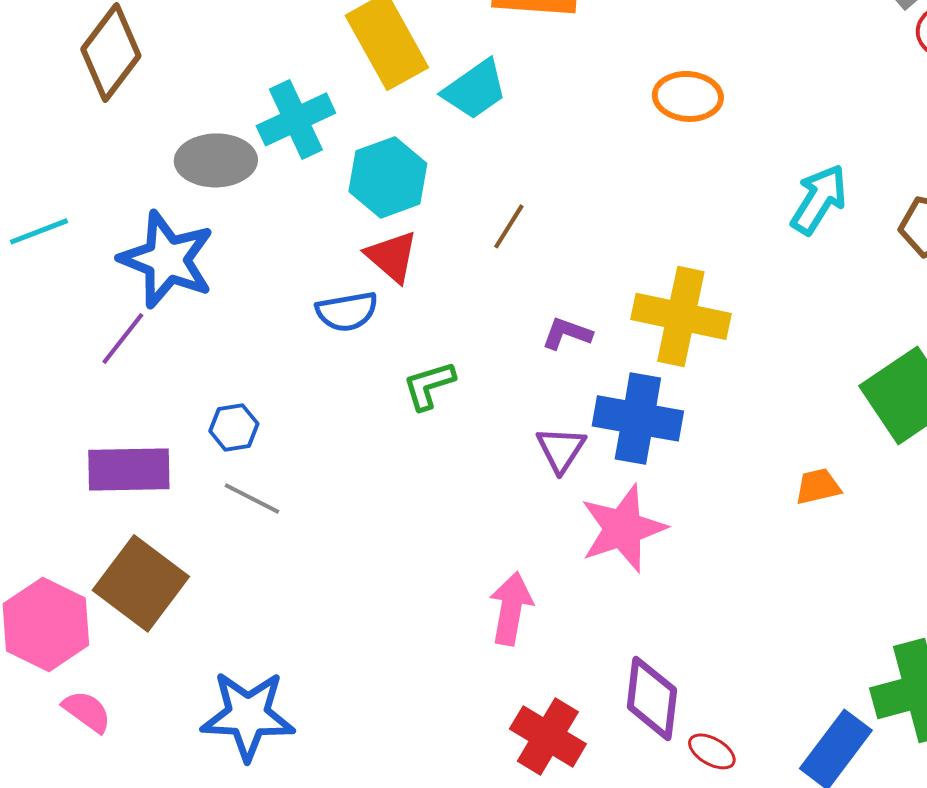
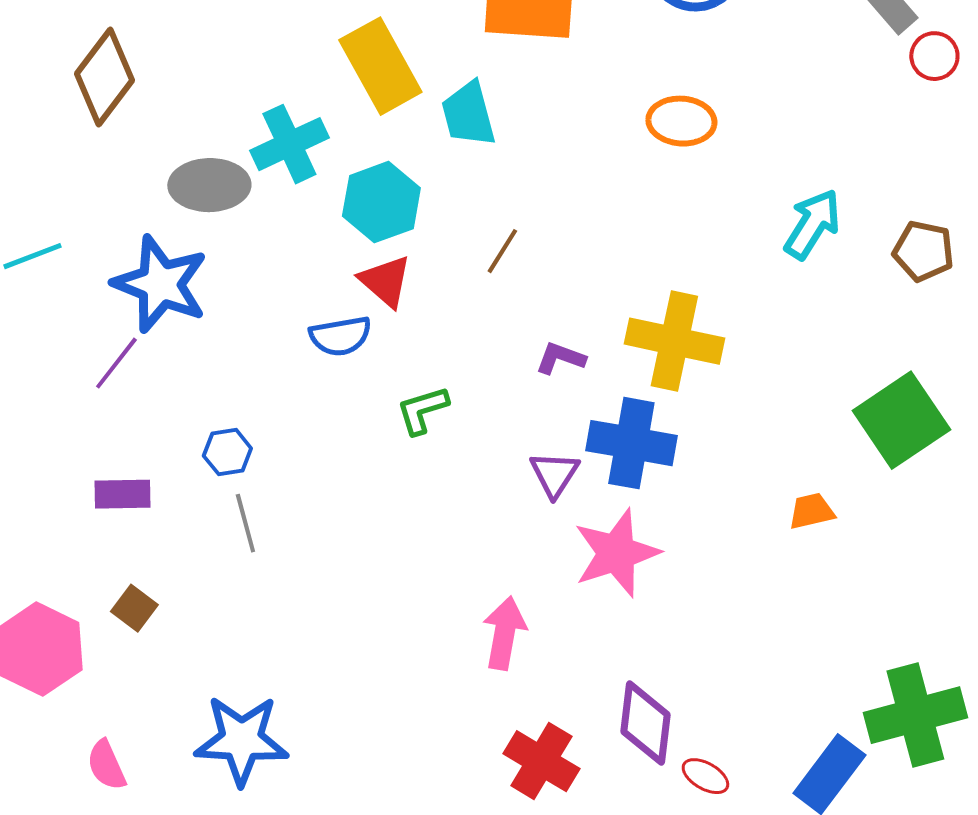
cyan trapezoid: (475, 89) -> (468, 114), turned 110
purple rectangle: (129, 469) -> (122, 494), size x0.7
gray line: (252, 498) -> (245, 523), turned 48
brown square: (141, 583) -> (134, 608), size x0.5
pink semicircle: (87, 711) -> (106, 765), moved, turned -150

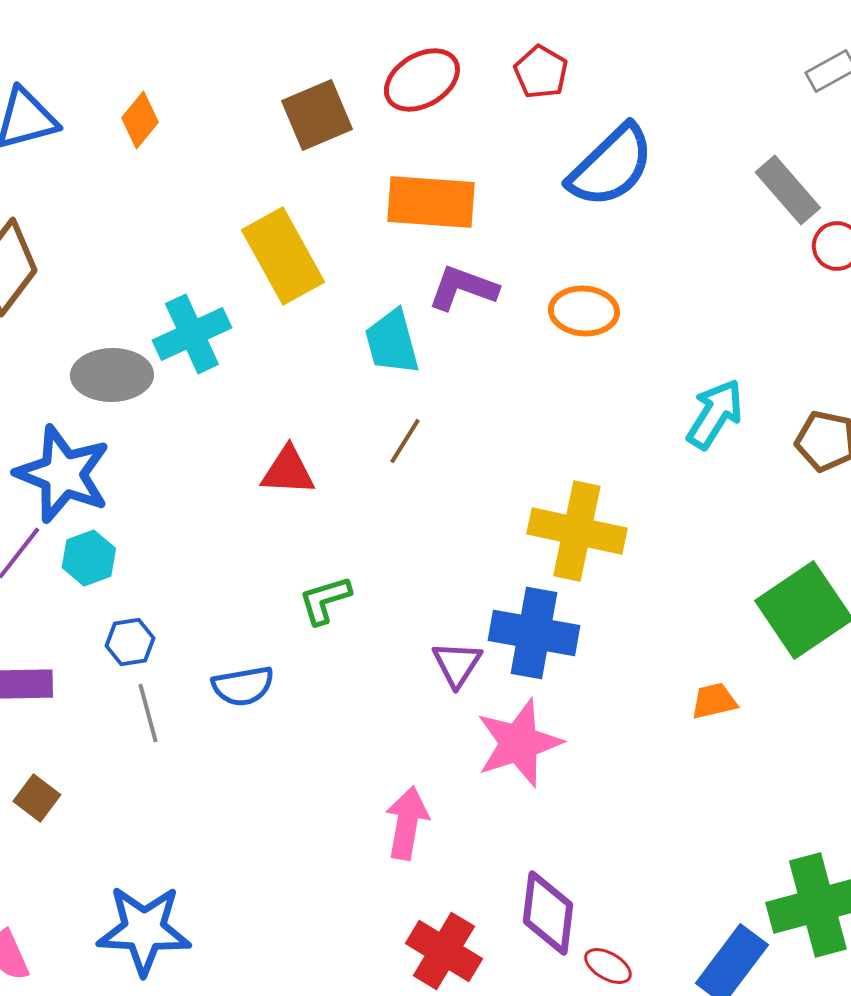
cyan trapezoid: (468, 114) -> (392, 342), moved
cyan hexagon: (381, 202) -> (89, 558), moved, size x0.7
red triangle: (385, 281) -> (288, 471), turned -38
blue semicircle: (340, 336) -> (243, 686), moved
purple L-shape: (560, 358) -> (463, 288), moved, size x1.4

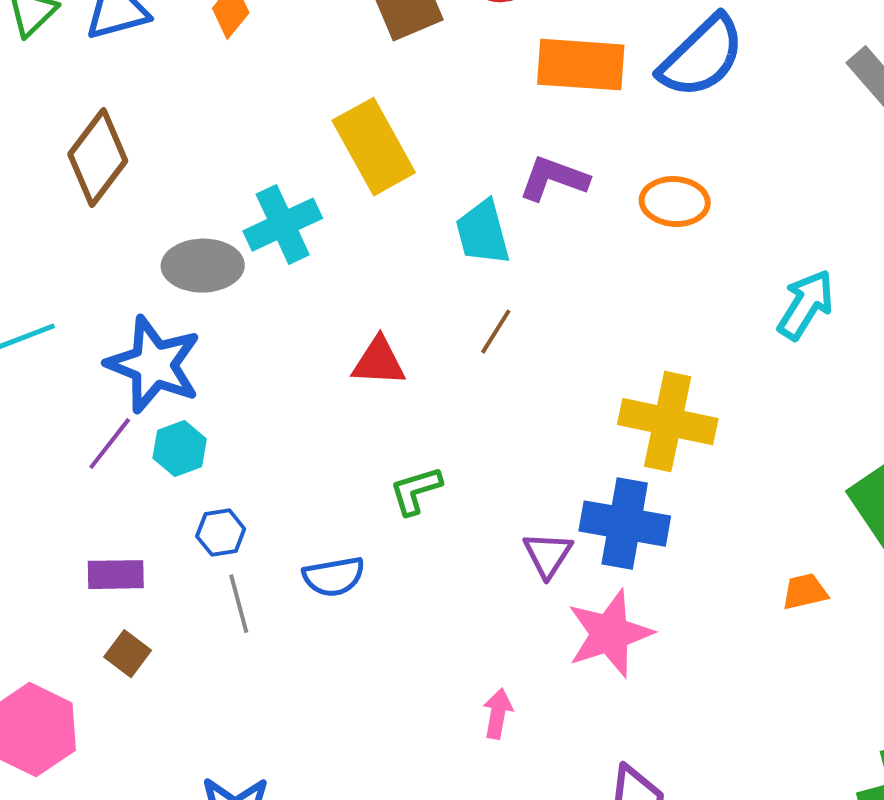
orange rectangle: (431, 202) -> (581, 65), moved
brown square: (37, 798) -> (128, 654), moved
pink arrow: (407, 823) -> (498, 714), size x0.7

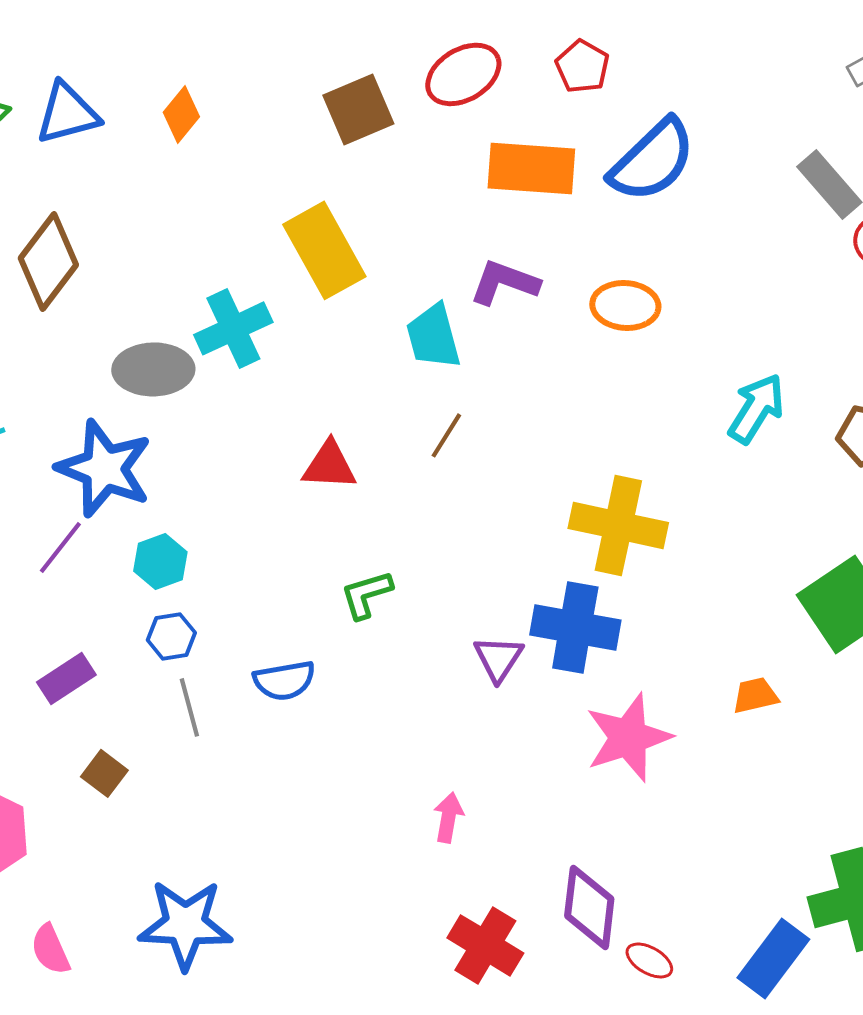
cyan hexagon: (180, 449) -> (160, 561), moved
purple rectangle: (116, 575) -> (66, 678), turned -32
pink star: (610, 634) -> (628, 737), moved
brown square: (128, 654) -> (104, 773), moved

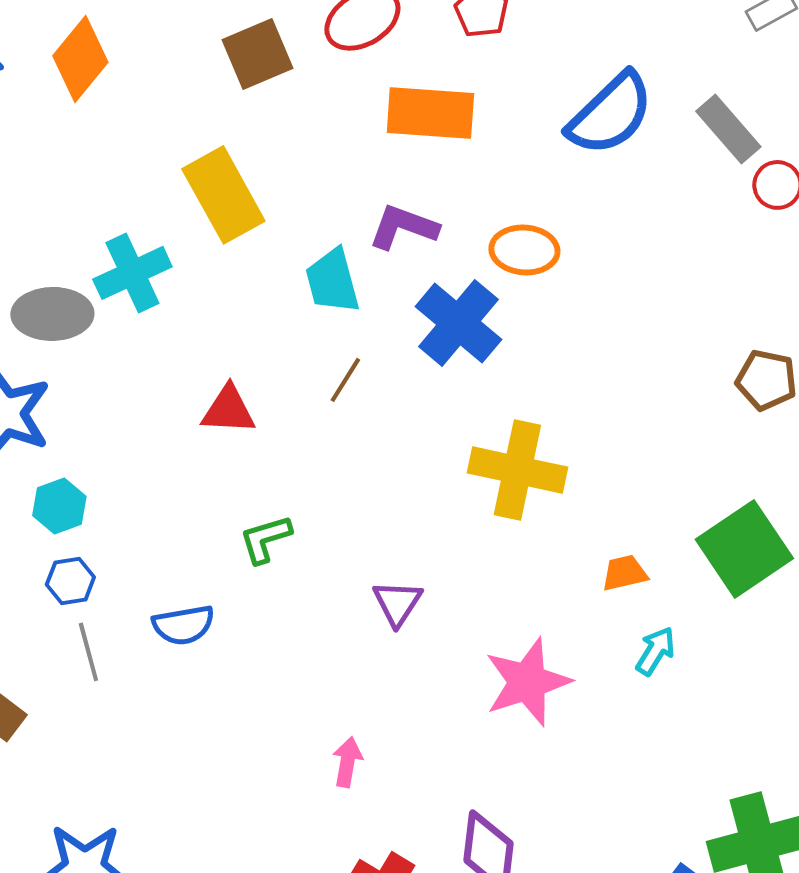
orange diamond: (181, 114) -> (80, 59), size x1.5
blue semicircle: (652, 160) -> (610, 114), moved
cyan arrow: (756, 408) -> (655, 651), moved, size x0.7
blue cross: (575, 627) -> (458, 323), moved, turned 30
orange trapezoid: (755, 695) -> (624, 573), moved

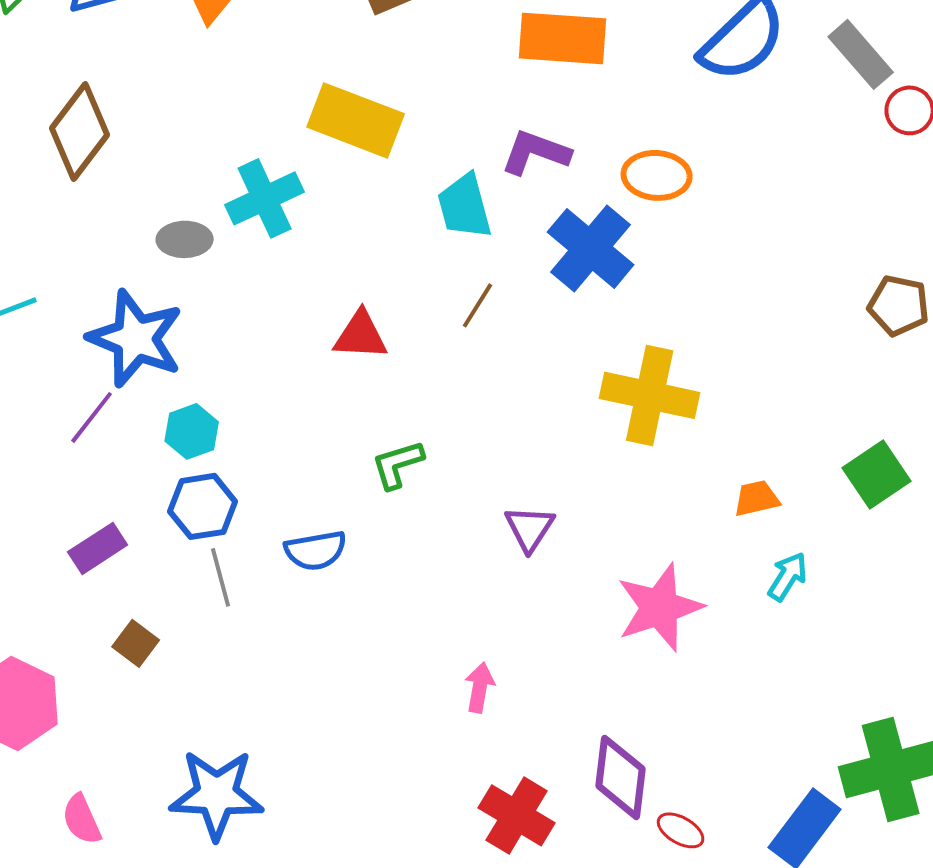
yellow rectangle: (223, 195) -> (356, 120), turned -40
gray ellipse: (52, 314) -> (185, 239), size x0.7
green square: (744, 549) -> (877, 474), size x0.7
blue hexagon: (70, 581) -> (203, 506), size x1.4

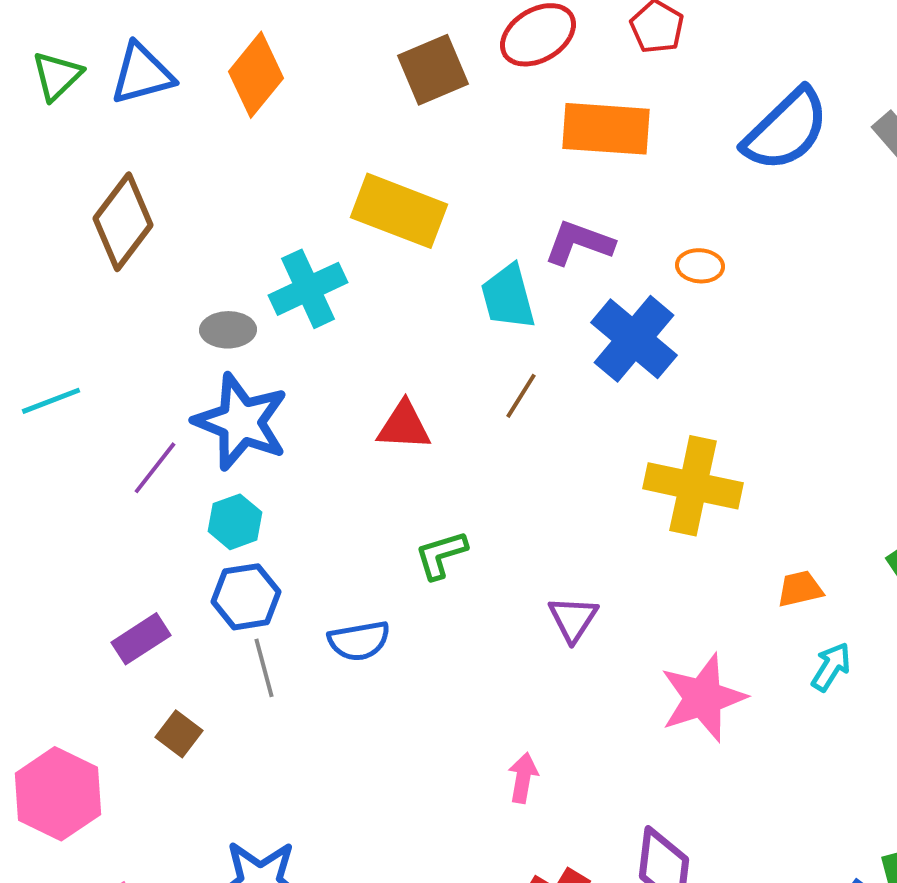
orange ellipse: (657, 175) -> (700, 266), size x0.7
blue star: (136, 338) -> (241, 422), moved
purple line: (92, 417) -> (155, 468), moved

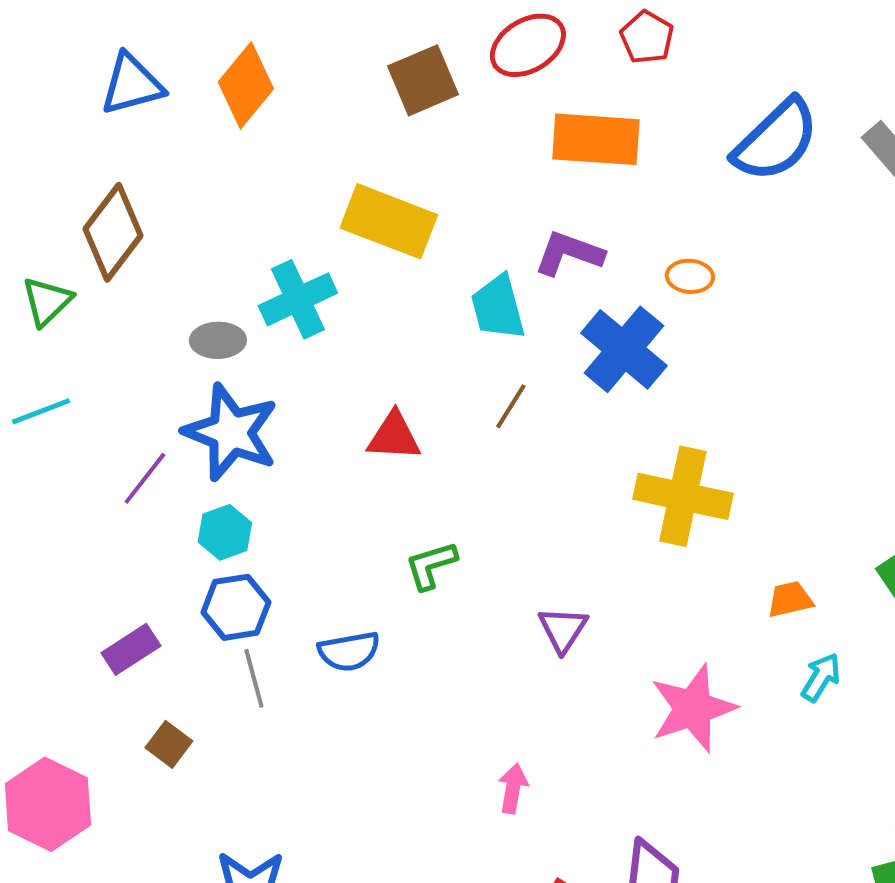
green triangle: (57, 76) -> (47, 301), moved

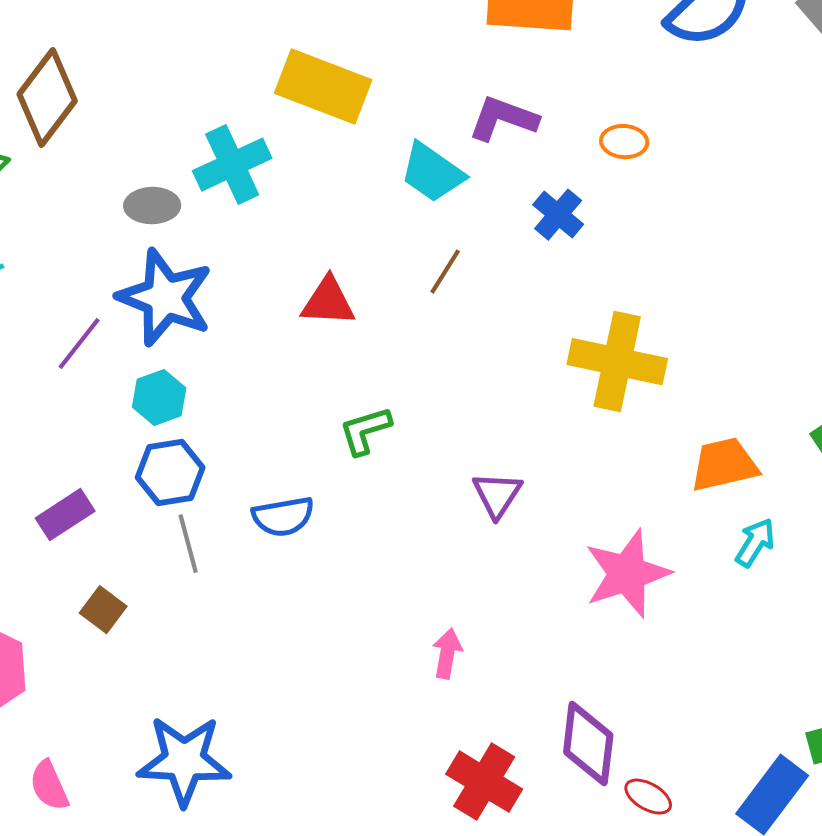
cyan trapezoid: (498, 307) -> (432, 173), turned -40
blue cross: (624, 349) -> (558, 215), size x0.6
orange trapezoid: (790, 599) -> (724, 465), size x1.5

